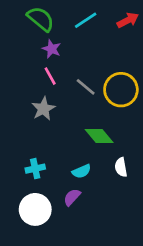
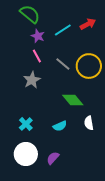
cyan line: (86, 20) -> (63, 30), moved
red arrow: (128, 20) -> (88, 24), moved
cyan cross: (35, 169) -> (26, 124), turned -32
purple semicircle: (72, 197) -> (53, 158), moved

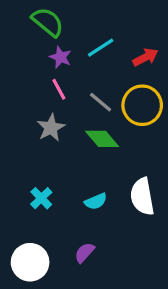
red arrow: (88, 24) -> (145, 57), moved
green diamond: (73, 100) -> (102, 139), moved
white semicircle: (89, 123) -> (142, 197), size x1.6
white circle: (26, 154) -> (30, 262), moved

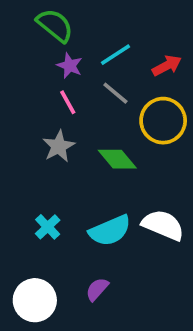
gray line: (101, 102) -> (115, 93), moved
white semicircle: (142, 197) -> (163, 225), turned 123
cyan semicircle: (96, 201) -> (110, 231), size x1.6

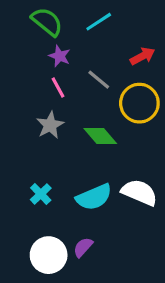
cyan line: (115, 55) -> (99, 22), moved
white circle: (35, 300) -> (49, 255), moved

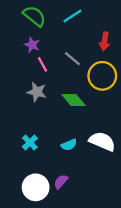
purple star: (60, 56) -> (32, 45), moved
red arrow: (143, 56) -> (105, 41), turned 126
gray star: (50, 125) -> (37, 92), turned -30
cyan semicircle: (94, 197) -> (69, 145), size x0.6

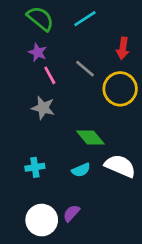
green diamond: (74, 100) -> (90, 138), moved
cyan cross: (30, 143) -> (35, 167), turned 35

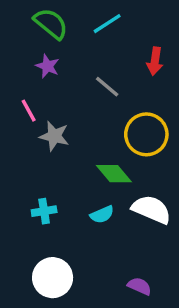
pink line: (50, 75) -> (29, 111), moved
yellow circle: (120, 89) -> (146, 134), moved
purple semicircle: (71, 213) -> (140, 286), moved, turned 72

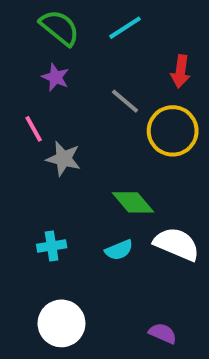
yellow circle: (146, 134) -> (173, 131), moved

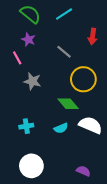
pink line: (34, 129) -> (17, 58), moved
yellow circle: (173, 131) -> (83, 79), moved

